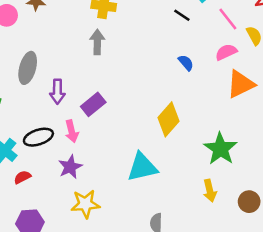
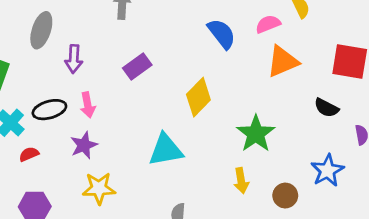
blue semicircle: (186, 63) -> (222, 34), size x1.6
purple rectangle: (93, 104) -> (137, 66), moved

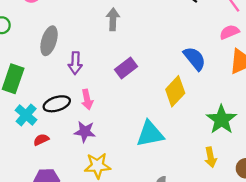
blue semicircle: (222, 34) -> (195, 59), moved
purple star: (84, 145) -> (85, 132), turned 30

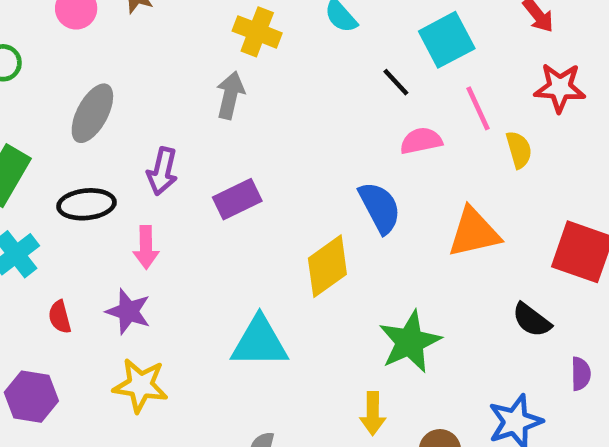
pink semicircle: (229, 32) -> (421, 141), moved
purple arrow: (75, 63) -> (162, 171), moved
black ellipse: (57, 104) -> (86, 204), moved
red semicircle: (41, 140) -> (60, 317), moved, turned -91

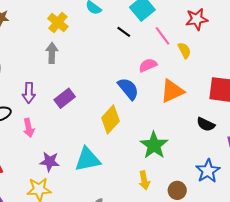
yellow cross: (257, 32) -> (58, 22), turned 30
pink semicircle: (421, 141) -> (148, 65), moved
purple star: (128, 311) -> (50, 162), moved

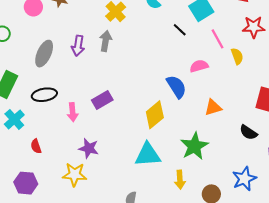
orange triangle: (172, 91) -> (213, 107), moved, size x0.7
purple arrow: (29, 93) -> (78, 46), moved
purple rectangle: (65, 98) -> (102, 100), moved
cyan triangle: (88, 159) -> (148, 155), moved

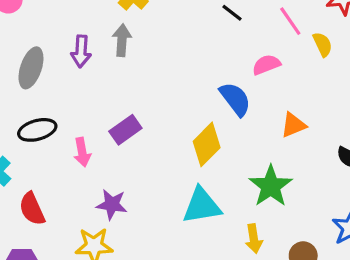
red semicircle: (36, 146) -> (32, 209), size x1.5

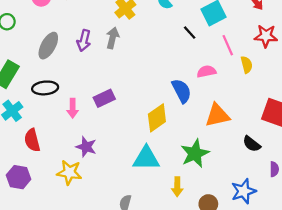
orange triangle: (293, 125) -> (217, 115), size x1.4

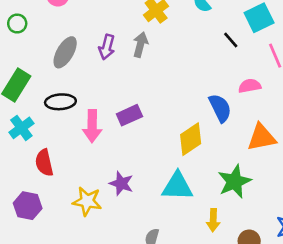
pink arrow: (73, 108) -> (92, 126), size x1.4
purple star: (86, 147) -> (121, 183), moved

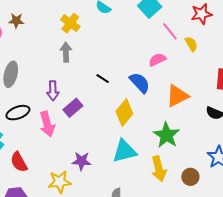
black line: (231, 40) -> (103, 79), moved
purple arrow: (107, 47) -> (53, 91), moved
yellow arrow: (213, 220) -> (159, 169), size x1.4

